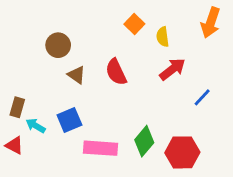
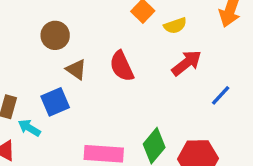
yellow semicircle: (163, 37) -> (175, 26), turned -102
blue square: (69, 120) -> (55, 102), moved

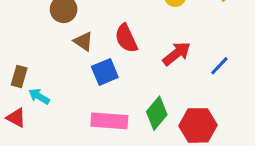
red arrow: (187, 63) -> (177, 54), moved
blue square: (55, 102) -> (105, 72), moved

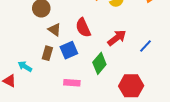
brown rectangle: (19, 77) -> (47, 53), moved
green diamond: (157, 113) -> (99, 63), moved
pink rectangle: (109, 121) -> (72, 83), size x0.7

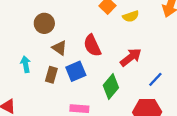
blue line: (145, 46) -> (155, 79), moved
cyan arrow: (25, 66) -> (26, 64), moved, turned 48

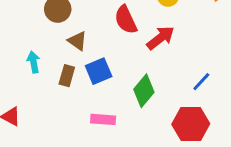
red semicircle: (92, 46) -> (126, 20), moved
red arrow: (131, 57) -> (161, 38), moved

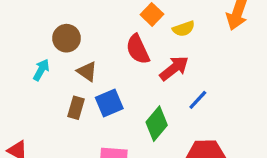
cyan arrow: (34, 62) -> (41, 70), moved, turned 40
blue line: (201, 82) -> (198, 100), moved

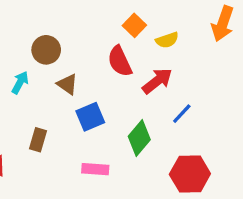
brown rectangle: (76, 108) -> (38, 140), moved

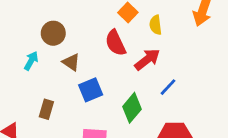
yellow semicircle: (167, 40) -> (156, 25), turned 102

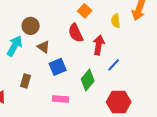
yellow semicircle: (156, 25) -> (116, 21), moved
red arrow: (147, 59) -> (99, 45), turned -42
cyan arrow: (31, 61) -> (15, 46), size x1.5

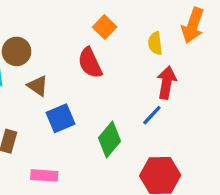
red arrow: (99, 45) -> (167, 82), moved
pink rectangle: (61, 99) -> (44, 175), moved

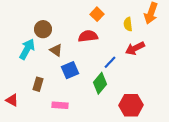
red semicircle: (90, 63) -> (88, 36), turned 108
red arrow: (167, 82) -> (135, 48), turned -126
blue line: (152, 115) -> (110, 62), moved

